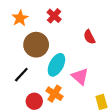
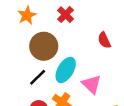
black line: (21, 75) -> (38, 77), moved

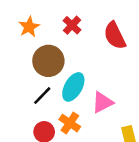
red semicircle: (104, 40) -> (115, 36), moved, size x1.5
pink triangle: (92, 84) -> (102, 102), turned 50

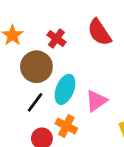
red cross: (72, 25) -> (56, 38), moved

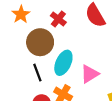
black line: (35, 102) -> (37, 73), turned -60

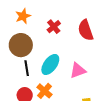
brown circle: (40, 42) -> (21, 45), moved
pink triangle: (90, 74) -> (78, 70), moved

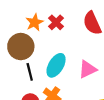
orange star: (23, 16) -> (35, 22), moved

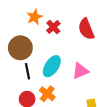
orange star: (35, 22) -> (35, 17), moved

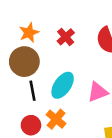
orange star: (35, 17) -> (29, 33), moved

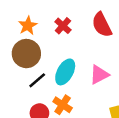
black line: (32, 91) -> (37, 80), turned 66

